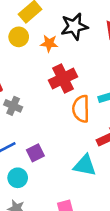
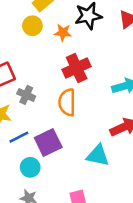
orange semicircle: (81, 109) -> (67, 102), moved
purple square: (35, 153) -> (48, 142), size x1.5

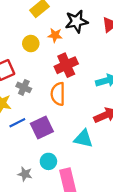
yellow circle: (32, 26) -> (31, 44), moved
cyan circle: (30, 167) -> (48, 161), moved

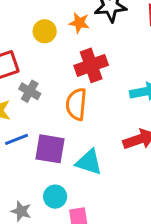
purple square: (42, 127) -> (50, 149), turned 30
cyan triangle: (83, 139) -> (89, 162), moved

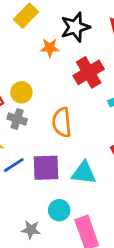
yellow circle: (45, 31) -> (21, 92), moved
red cross: (91, 65) -> (89, 72), moved

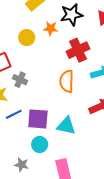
yellow circle: (21, 92) -> (27, 38), moved
orange semicircle: (62, 122) -> (67, 81), moved
cyan circle: (59, 210) -> (40, 144), moved

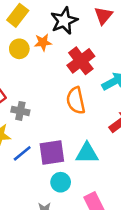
yellow circle: (27, 38) -> (19, 49), moved

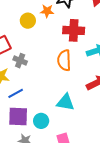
yellow circle: (19, 49) -> (28, 21), moved
red cross: (81, 61) -> (74, 30), turned 30
purple square: (52, 153) -> (18, 116), moved

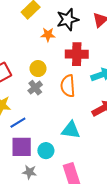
yellow circle: (28, 21) -> (38, 69), moved
gray cross: (20, 61) -> (35, 88), moved, turned 32

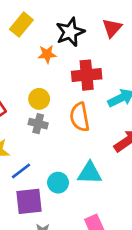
gray cross: (35, 88) -> (38, 124), turned -32
cyan circle: (46, 151) -> (58, 183), moved

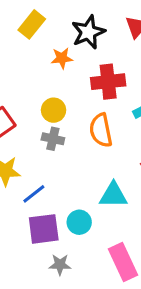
cyan circle: (58, 183) -> (79, 222), moved

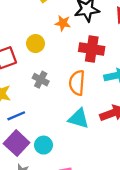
yellow circle: (54, 110) -> (36, 44), moved
cyan triangle: (113, 195) -> (79, 119), moved
purple square: (44, 229) -> (17, 143), turned 35

